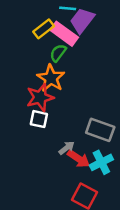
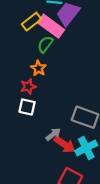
orange star: (51, 78) -> (38, 68), size x0.6
red star: (40, 97) -> (28, 86), size x0.6

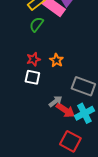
green semicircle: (45, 44) -> (36, 24), moved
orange star: (38, 68) -> (56, 60), moved

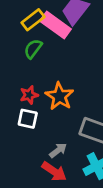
orange star: (56, 60) -> (59, 96), size x1.5
red arrow: (65, 110) -> (54, 171), moved

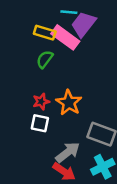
yellow rectangle: (33, 20) -> (45, 33), turned 55
gray arrow: (58, 150) -> (68, 152), size x1.5

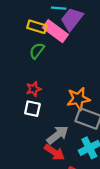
orange star: (69, 103) -> (78, 99), moved, turned 30

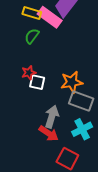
white square: (32, 109) -> (37, 82), moved
gray arrow: (58, 135) -> (52, 117), turned -35

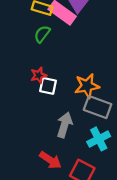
red arrow: (49, 133) -> (50, 160), moved

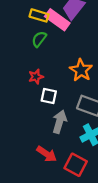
white square: (48, 86) -> (49, 96), moved
orange star: (87, 86) -> (81, 70), moved, turned -30

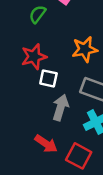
orange star: (81, 70) -> (85, 49), turned 30
red star: (36, 77) -> (34, 57), size x1.5

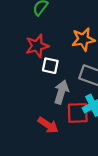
red square: (79, 156) -> (78, 113), moved, turned -30

